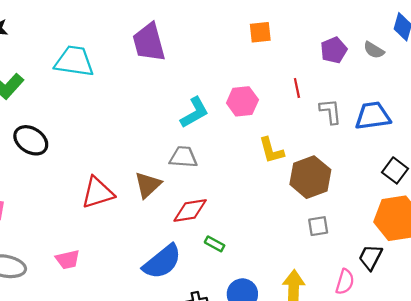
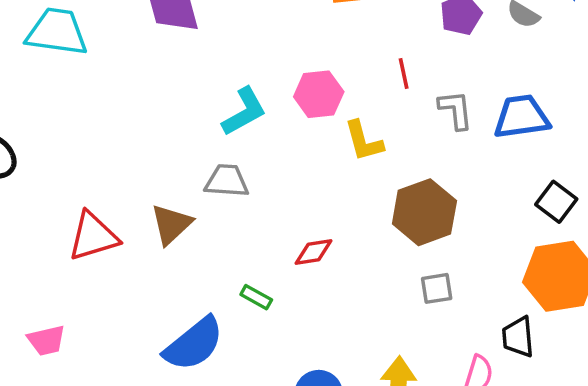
yellow L-shape: (271, 150) -> (364, 141), moved
red diamond: (190, 210) -> (313, 252), moved, size x0.7
green rectangle: (215, 244) -> (256, 297), moved
black trapezoid: (370, 257) -> (518, 337), turned -32

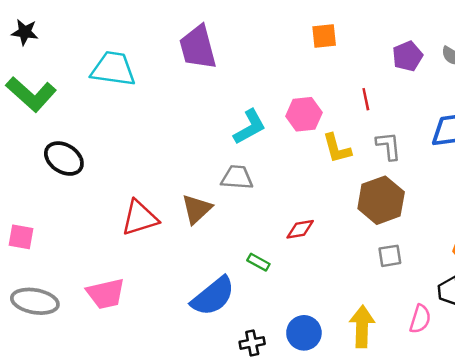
gray L-shape: (456, 110) -> (389, 146), moved
pink trapezoid: (46, 340) -> (106, 294), size x1.4

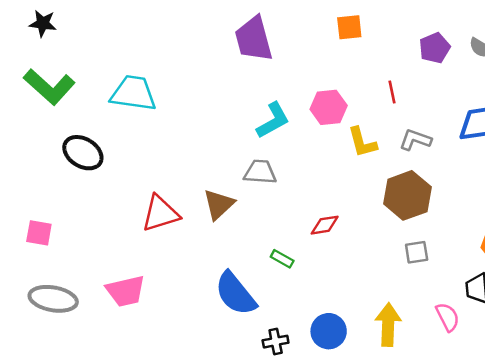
purple trapezoid: (198, 47) -> (254, 39), moved
cyan trapezoid: (113, 69) -> (133, 93), moved
gray L-shape: (389, 146) -> (415, 140), turned -64
blue semicircle: (213, 296) -> (235, 294), turned 90
pink semicircle: (420, 319) -> (448, 317), turned -44

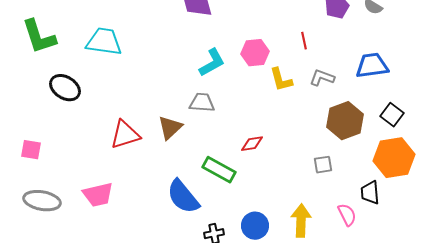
green L-shape: (49, 87) -> (39, 37), turned 30
brown hexagon: (407, 195) -> (345, 121), moved
green rectangle: (282, 259) -> (219, 170), size x1.8

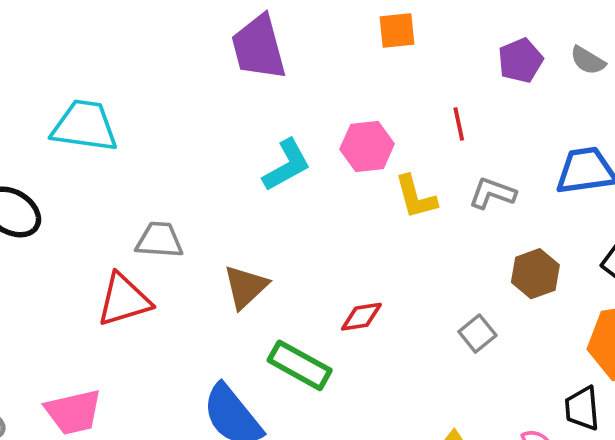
gray trapezoid: (202, 103) -> (159, 240), moved
brown hexagon: (345, 121) -> (535, 274), size x0.7
brown triangle: (170, 128) -> (245, 287), moved
gray square: (323, 165) -> (477, 334), moved, turned -30

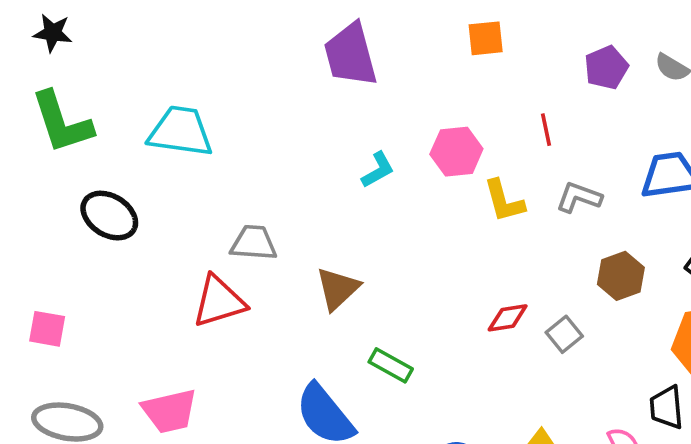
cyan L-shape: (287, 165) -> (378, 170), size x0.7
red diamond: (361, 317) -> (508, 318), moved
green rectangle: (300, 365) -> (391, 365), size x0.7

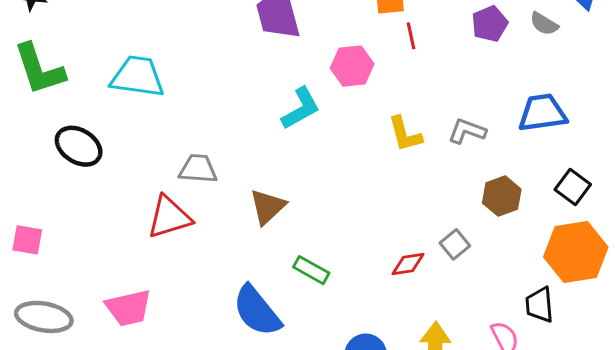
red line: (546, 130) -> (411, 36), moved
pink hexagon: (456, 152) -> (352, 66), moved
cyan L-shape: (378, 170) -> (301, 108), size x1.4
red diamond: (508, 318) -> (408, 264), moved

